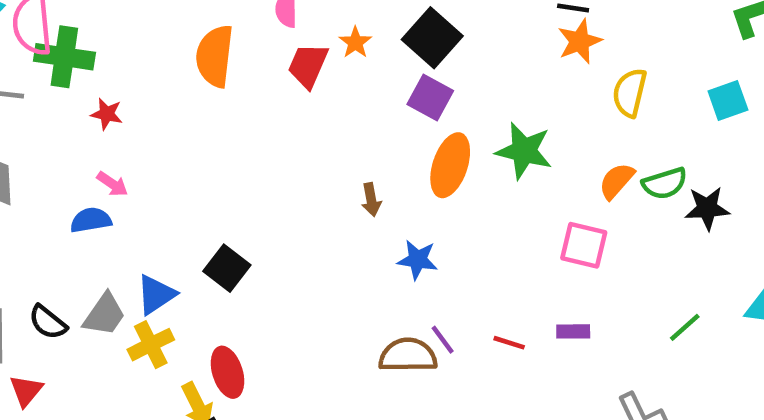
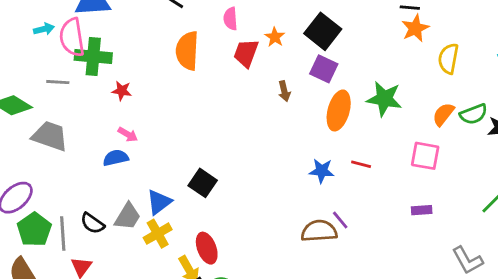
brown arrow: (371, 200) -> (284, 91), moved
red line: (509, 343) -> (361, 164), moved

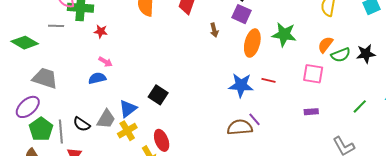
green semicircle: (474, 114) -> (341, 55), moved
gray trapezoid: (50, 136) -> (45, 78), moved
blue star: (322, 171) -> (241, 85), size x1.4

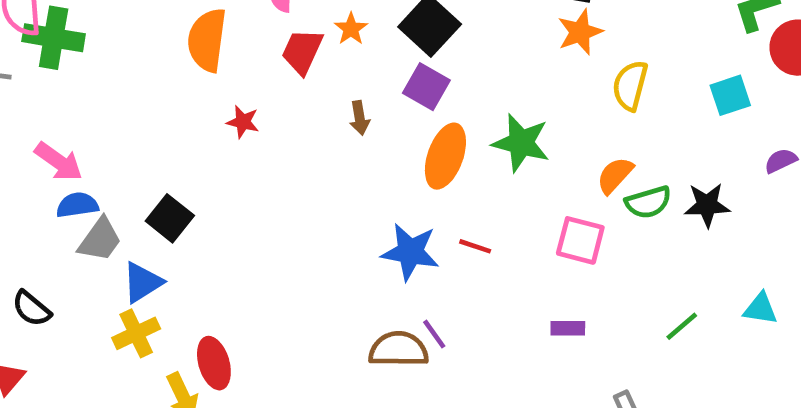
red star: (101, 31) -> (243, 122), moved
pink arrow: (105, 62) -> (59, 162), moved, size x1.5
black square: (158, 95) -> (170, 218), moved
gray trapezoid: (106, 119) -> (100, 240), moved

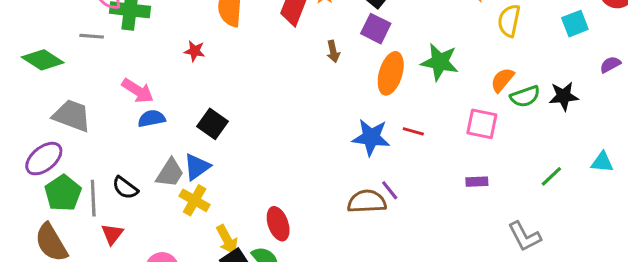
red star: (243, 122) -> (195, 51), moved
gray trapezoid: (100, 240) -> (170, 173), moved
yellow cross: (136, 333) -> (195, 200), turned -32
red ellipse: (214, 363) -> (278, 224), moved

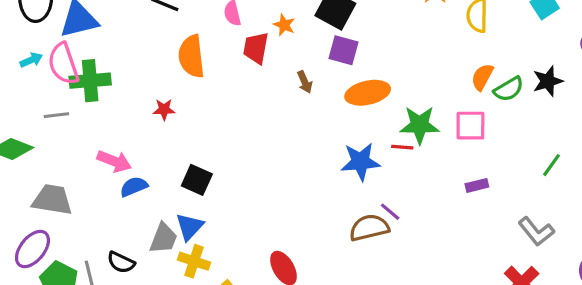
green star: (440, 62) -> (420, 125), moved
orange ellipse: (391, 73) -> (368, 93), turned 72

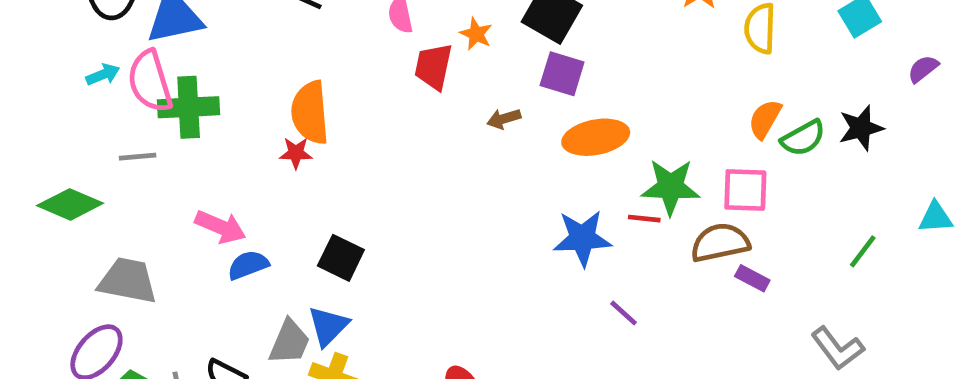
orange semicircle: (191, 56) -> (310, 113), moved
brown arrow: (305, 82) -> (504, 119), turned 95
purple rectangle: (477, 185) -> (752, 278), turned 40
brown semicircle: (369, 228) -> (720, 243), moved

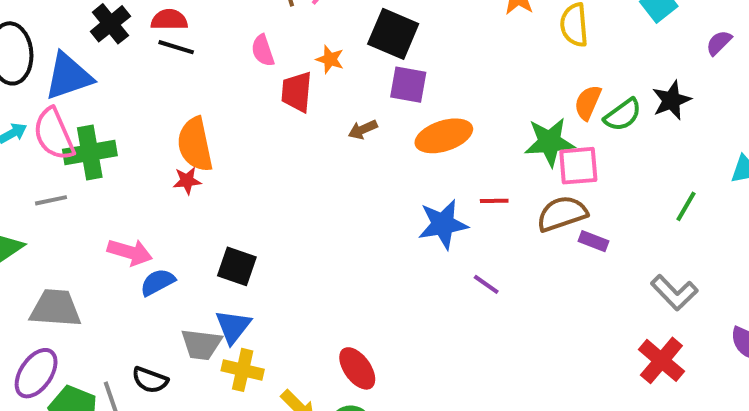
green star: (671, 187) -> (550, 142), moved
gray trapezoid: (289, 342) -> (201, 344), turned 81

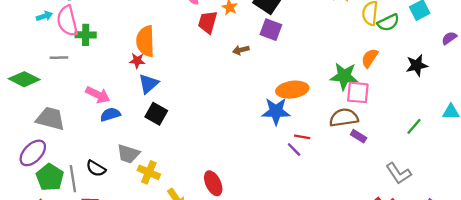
green semicircle: (623, 115) -> (388, 23), moved
orange ellipse: (444, 136) -> (292, 90), moved
green cross: (90, 153) -> (86, 35), size x0.7
red line: (494, 201) -> (302, 137), moved
blue triangle: (233, 326) -> (148, 84), moved

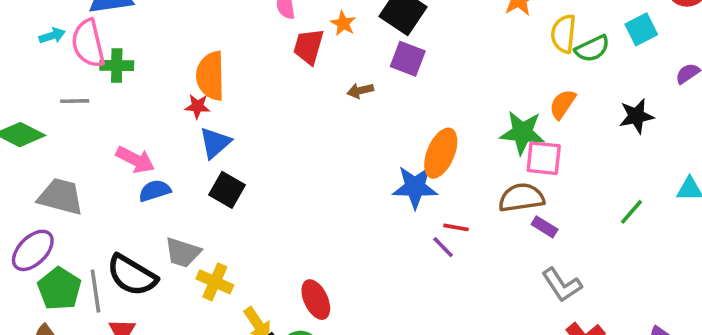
orange ellipse: (292, 90) -> (441, 153), turned -60
black semicircle: (96, 168) -> (132, 275), size x1.6
gray L-shape: (399, 173) -> (562, 285), moved

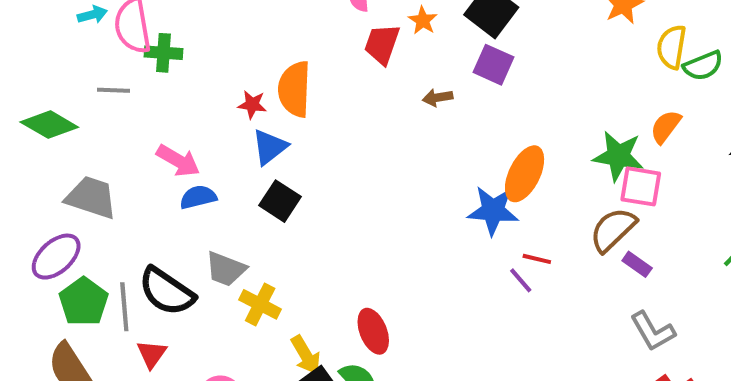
orange semicircle: (211, 76) -> (294, 89), moved
brown semicircle: (521, 198) -> (613, 230), turned -39

